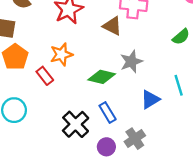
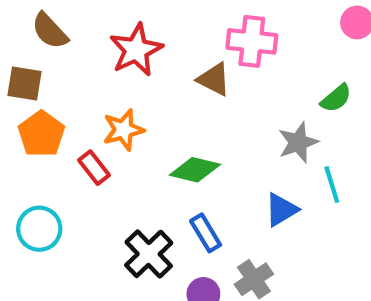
gray star: (131, 62) -> (298, 142), moved

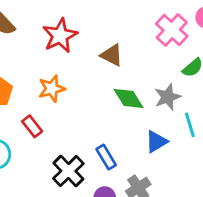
pink cross: (252, 41) -> (172, 30), moved, turned 36
red rectangle: (94, 168) -> (32, 126), moved
green diamond: (195, 170) -> (128, 98), moved, turned 44

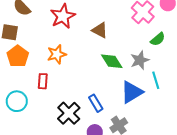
red rectangle: (32, 126) -> (43, 81), turned 42
blue triangle: (156, 142) -> (132, 92), size x1.4

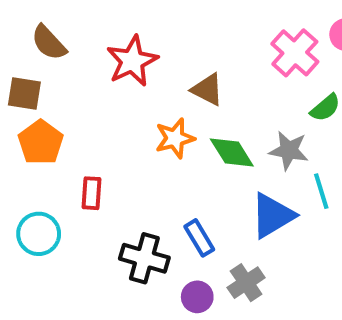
orange star: (57, 54) -> (175, 138), moved
gray star: (140, 60) -> (289, 150), turned 30
black cross: (69, 113) -> (144, 258), turned -30

